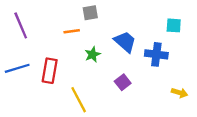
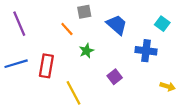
cyan square: (174, 25) -> (162, 24), turned 32
orange line: (72, 31) -> (67, 29), turned 56
blue trapezoid: (125, 42) -> (117, 25), moved

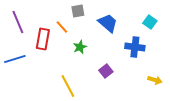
red rectangle: (46, 66) -> (43, 39), moved

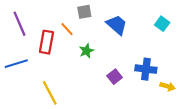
blue cross: (135, 47) -> (146, 69), moved
yellow line: (68, 86) -> (50, 93), moved

